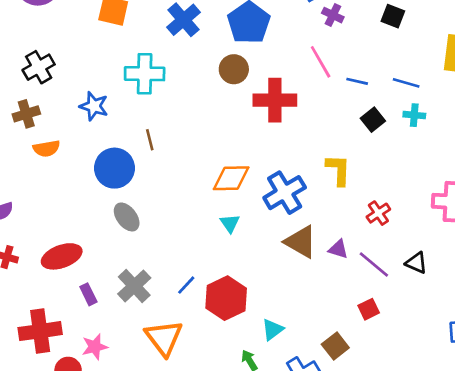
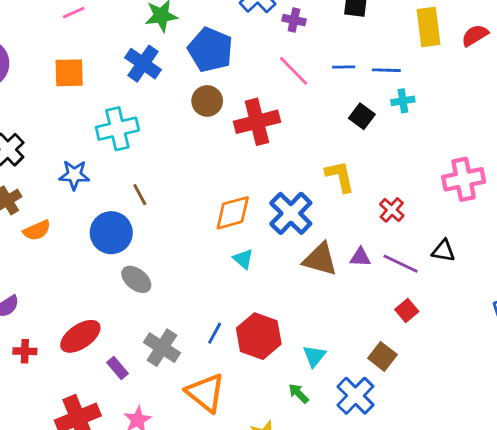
blue line: (357, 81) -> (344, 67), moved

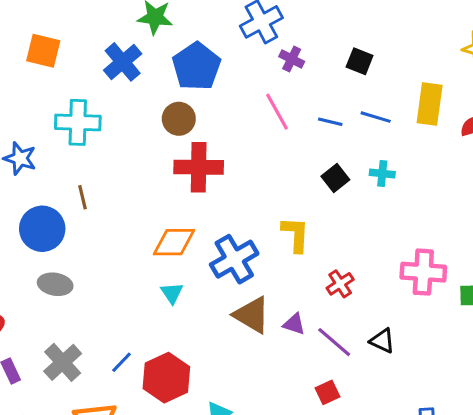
blue line: (386, 70) -> (376, 117), moved
red cross: (257, 122) -> (199, 167), moved
gray ellipse: (136, 279) -> (55, 284), turned -44

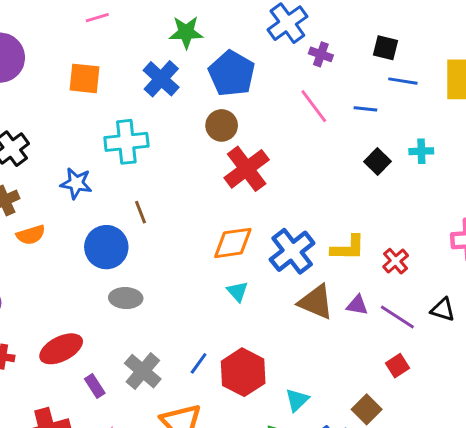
blue line: (376, 117) -> (403, 81), moved
red cross: (199, 167) -> (247, 169), turned -30
yellow L-shape: (296, 234) -> (348, 248), moved, turned 96

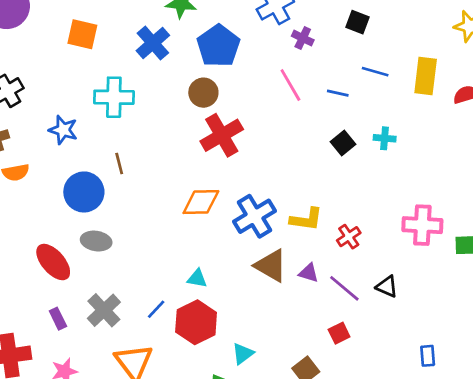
black square: (386, 48) -> (358, 22), moved
cyan triangle: (237, 291) -> (197, 278), moved, turned -45
red ellipse: (61, 349) -> (53, 262), moved, turned 69

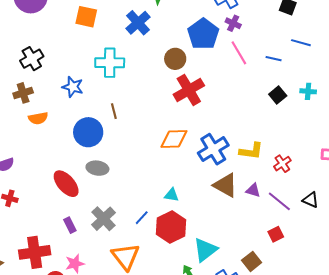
purple cross: (303, 38) -> (233, 23), moved
blue pentagon: (218, 46) -> (203, 34), moved
cyan triangle: (243, 354) -> (205, 250), size x1.5

